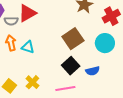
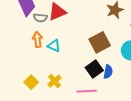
blue semicircle: (93, 71) -> (108, 72), moved, turned -72

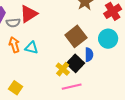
blue semicircle: (108, 72) -> (89, 55), moved
yellow cross: (54, 81) -> (63, 69), moved

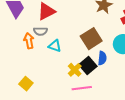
gray semicircle: (13, 23) -> (40, 31), moved
cyan triangle: (31, 48) -> (55, 46), moved

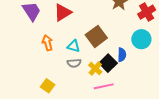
gray semicircle: (40, 31) -> (74, 63), moved
brown square: (91, 39) -> (96, 36), moved

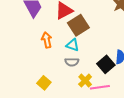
brown square: (96, 36) -> (78, 25), moved
yellow cross: (95, 68) -> (85, 81), moved

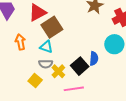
yellow cross: (85, 81) -> (58, 71), moved
yellow square: (44, 83) -> (35, 80), moved

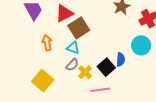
gray semicircle: (46, 64) -> (72, 65), turned -48
yellow square: (35, 80) -> (43, 81), moved, size x1.5

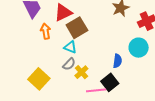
orange arrow: (47, 43) -> (46, 31), moved
black square: (106, 67) -> (110, 82), moved

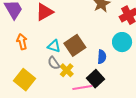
brown square: (77, 28) -> (75, 45), moved
orange arrow: (46, 31) -> (22, 42), moved
gray semicircle: (69, 64) -> (54, 63), turned 104

